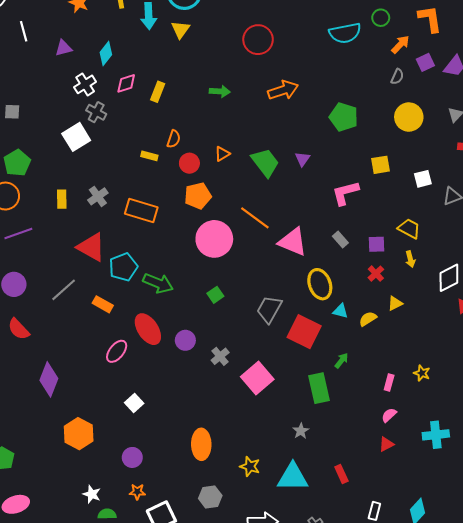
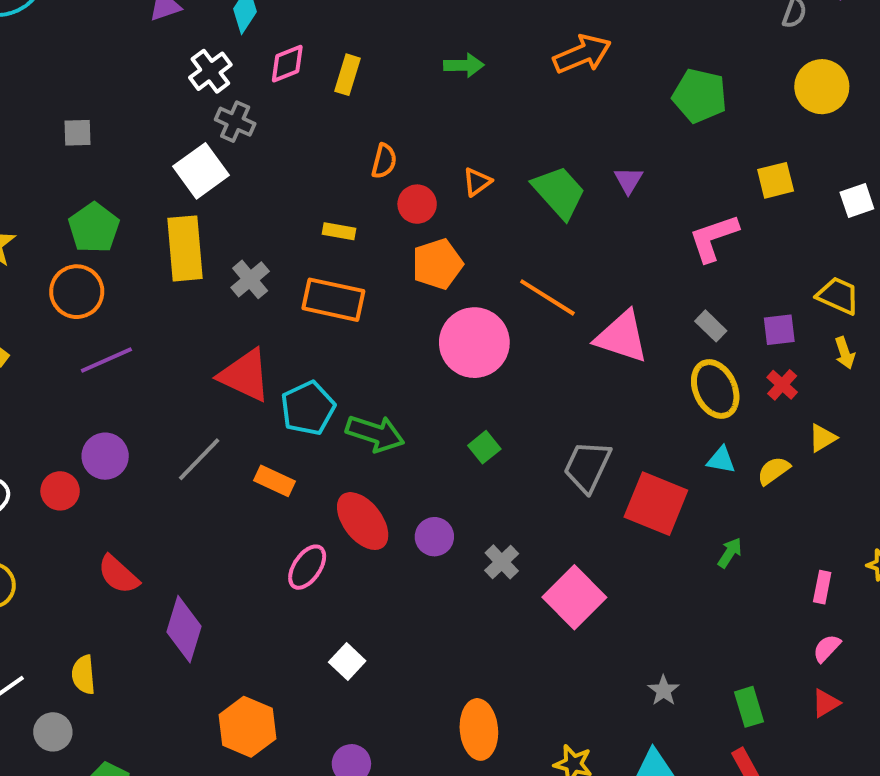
yellow rectangle: (149, 156) -> (339, 231), moved
yellow rectangle: (62, 199) -> (185, 248), moved, size x1.8
yellow ellipse: (320, 284) -> (715, 389), moved
red semicircle: (19, 329) -> (118, 575), moved
green rectangle: (319, 388) -> (749, 707), moved, size x0.7

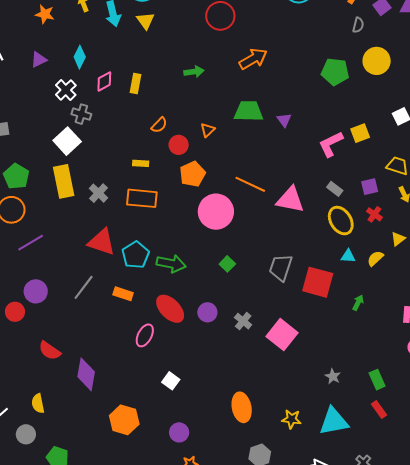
green pentagon: (700, 96) -> (335, 72), moved
orange semicircle: (384, 161) -> (159, 125), turned 36
yellow square: (776, 180) -> (360, 133), moved
green trapezoid: (559, 192) -> (249, 111), moved, turned -40

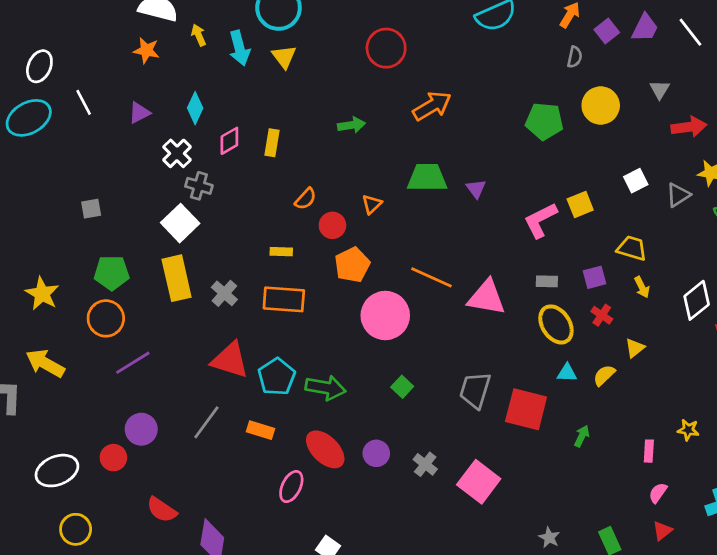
green pentagon: (16, 176) -> (112, 273), turned -30
gray rectangle: (335, 189) -> (547, 281), turned -35

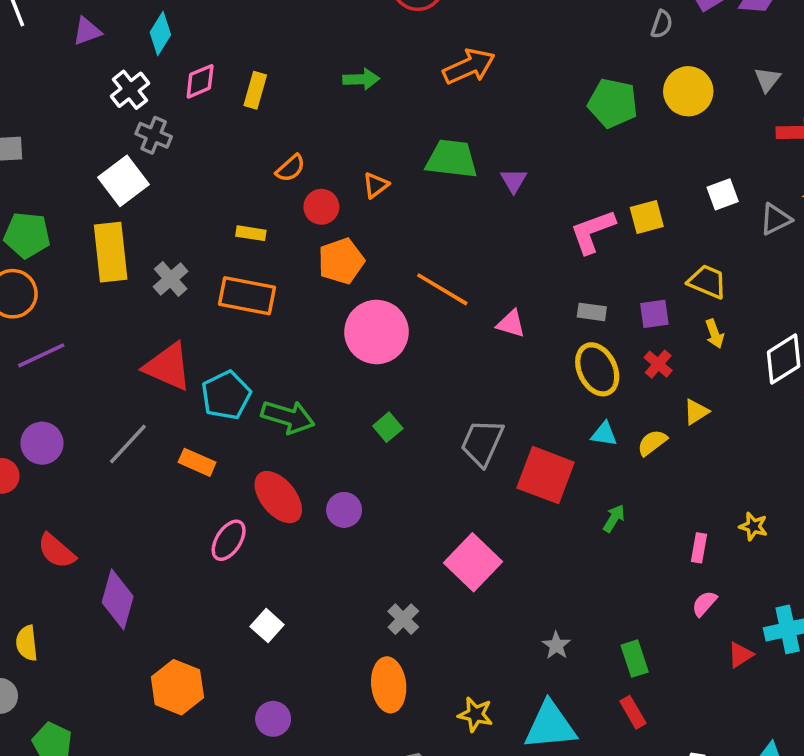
pink triangle: (487, 297) -> (511, 324), size x0.6
gray cross: (425, 464) -> (403, 619), moved
red triangle: (662, 531) -> (740, 655), moved

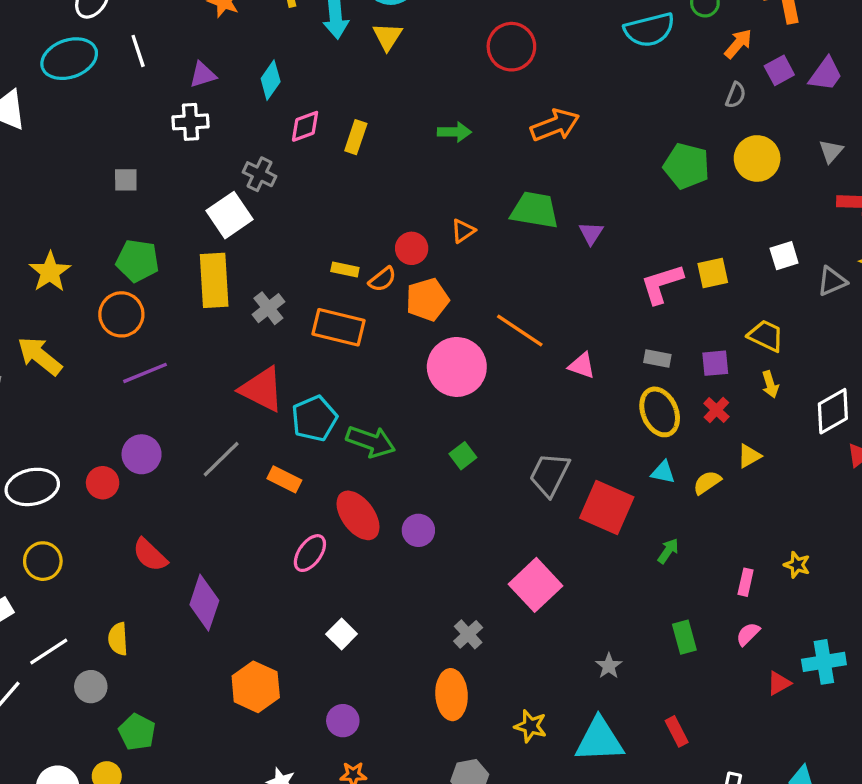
white cross: (130, 90) -> (191, 122), moved, turned 32
orange semicircle: (290, 168) -> (382, 279), moved
green rectangle: (635, 659) -> (684, 637), moved

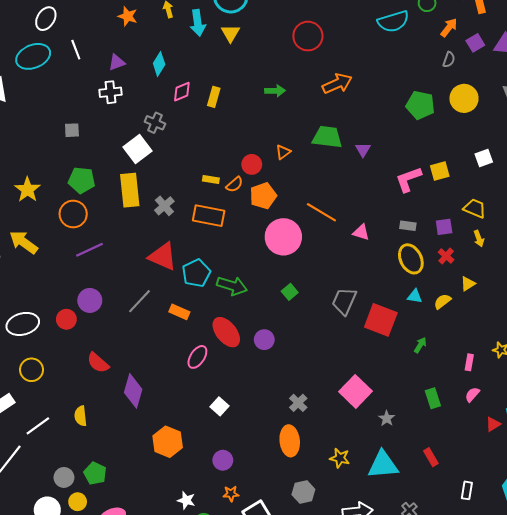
pink square: (535, 585) -> (356, 391), moved
gray circle: (91, 687) -> (64, 477), moved

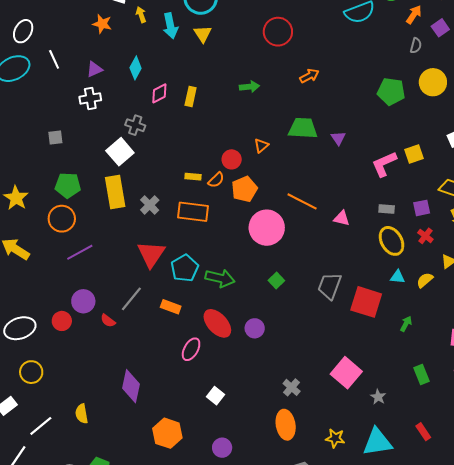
orange arrow: (337, 84) -> (309, 76), size x0.7
red triangle: (163, 256) -> (151, 254), turned 44
red semicircle: (98, 363) -> (108, 321), moved, size x0.7

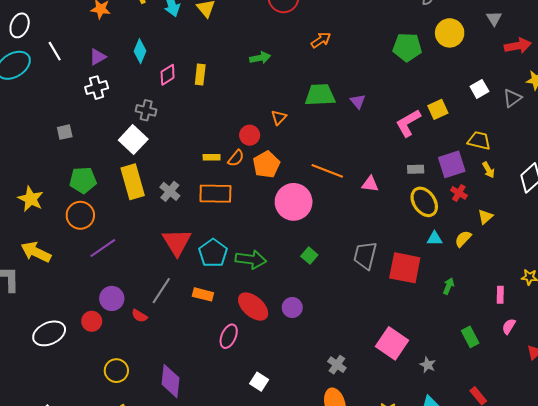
purple square: (422, 208) -> (452, 164), size x1.5
yellow circle: (31, 372) -> (116, 371), moved

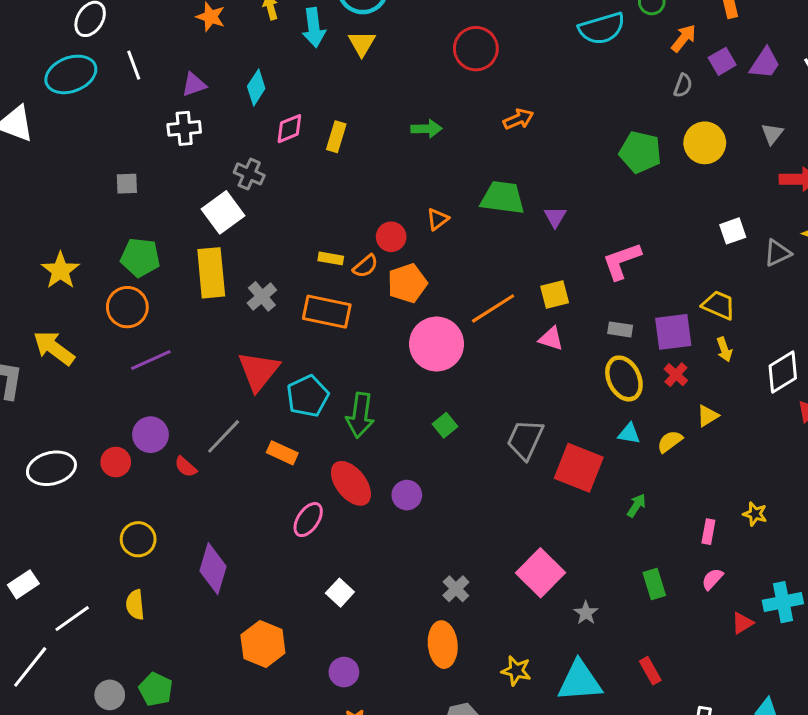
yellow square: (438, 109) -> (555, 295), moved
orange line: (327, 171) -> (493, 308), turned -64
green arrow: (251, 259) -> (360, 415), turned 80

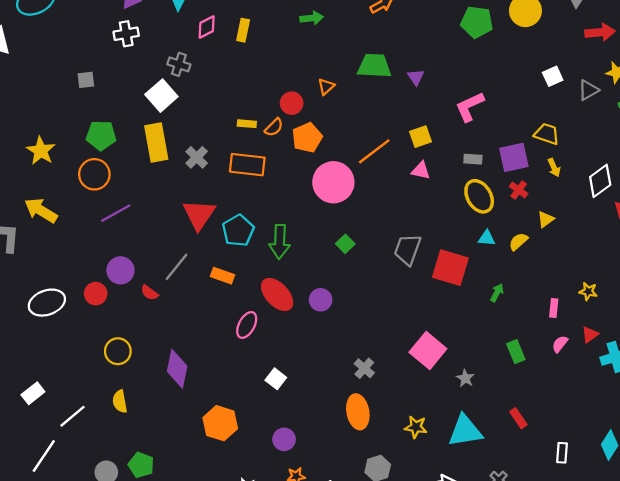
red triangle: (742, 623) -> (590, 335), moved

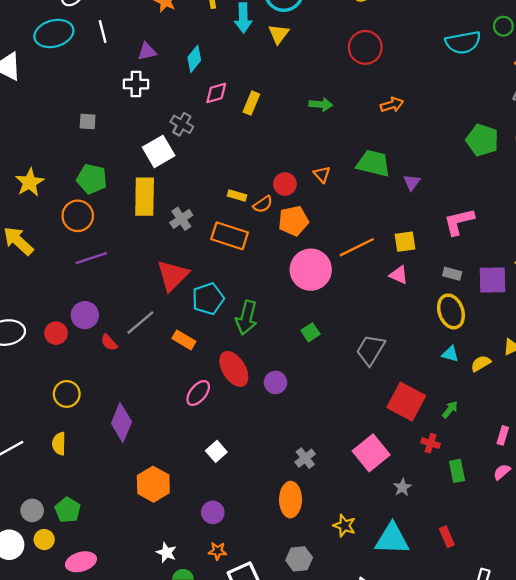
orange triangle: (326, 87) -> (322, 174), turned -42
red cross: (519, 190) -> (431, 443), moved, turned -30
red square: (450, 268) -> (406, 402), moved

